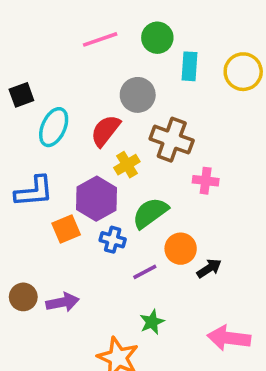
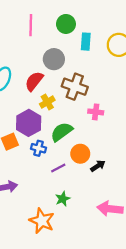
pink line: (100, 39) -> (31, 25), turned -70

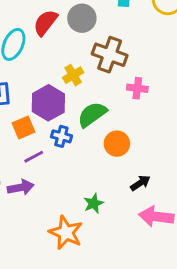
red semicircle: (34, 81) -> (45, 23), moved
black arrow: (98, 166) -> (140, 183), moved
purple line: (58, 168) -> (34, 157), moved

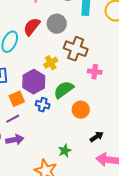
purple line: (34, 157) -> (13, 119), moved

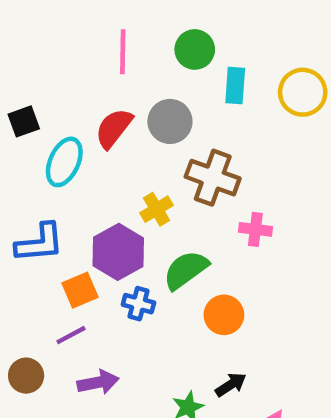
black arrow: (97, 137) -> (231, 385), moved
purple arrow: (15, 140) -> (98, 382), moved

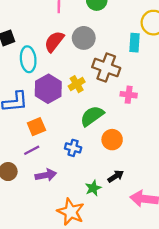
cyan rectangle: (235, 85) -> (135, 43), moved
cyan ellipse: (64, 162) -> (28, 59), turned -30
purple hexagon: (118, 252) -> (48, 89), moved
blue cross: (138, 304) -> (73, 148), moved

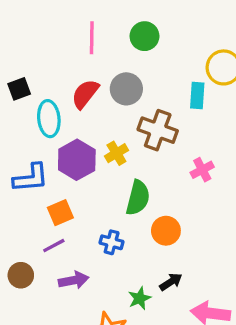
pink cross: (129, 95) -> (202, 170), moved, turned -35
green semicircle: (92, 116) -> (138, 198), turned 140

